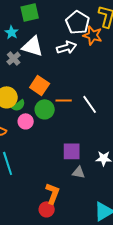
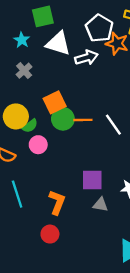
white triangle: (33, 46) -> (58, 44), moved
orange square: (40, 85) -> (55, 102), turned 30
green circle: (45, 109) -> (63, 119), moved
orange L-shape: (53, 193) -> (57, 202), moved
red circle: (47, 209) -> (50, 234), moved

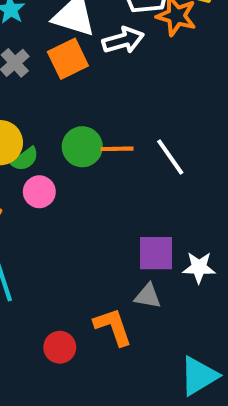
orange square: (55, 102) -> (68, 59), moved
purple square: (92, 180) -> (156, 253), moved
orange L-shape: (57, 202) -> (113, 327), moved, turned -40

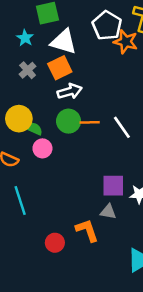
white arrow: (123, 40) -> (70, 91), moved
green semicircle: (25, 159) -> (34, 129), turned -119

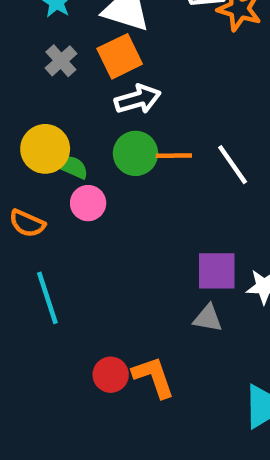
orange L-shape: (87, 230) -> (154, 377), moved

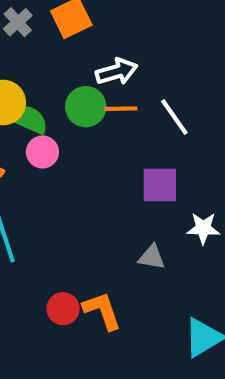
white arrow: (138, 99) -> (117, 72), moved
green semicircle: (72, 167) -> (28, 119), size x1.4
purple square: (217, 271) -> (160, 185), moved

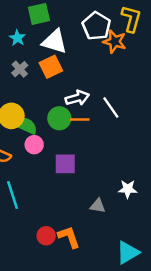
white line: (174, 117) -> (111, 107), moved
purple square: (160, 185) -> (65, 164), moved

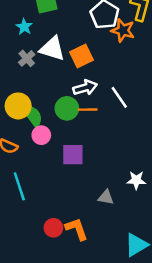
white triangle: (55, 42) -> (52, 49), moved
orange square: (51, 67) -> (81, 56), moved
green semicircle: (26, 125) -> (33, 116), turned 30

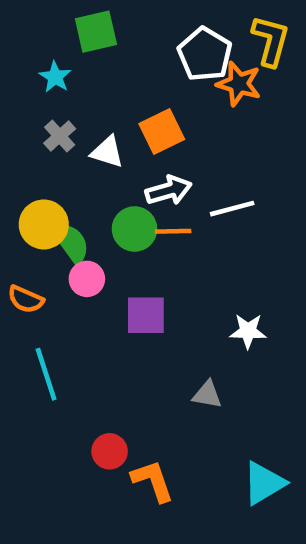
white triangle: (52, 49) -> (107, 152), moved, size x0.7
white line: (119, 97) -> (232, 209), turned -70
white star: (136, 180) -> (248, 331), moved
orange L-shape: (77, 229) -> (153, 481), moved

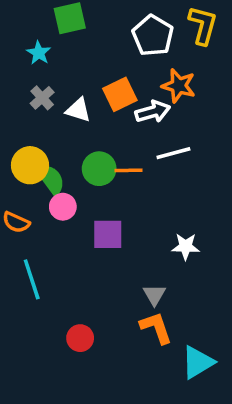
orange star: (239, 84) -> (179, 86), moved
white arrow: (169, 190) -> (153, 112), moved
gray triangle: (207, 395) -> (154, 295), turned 50
orange L-shape: (153, 481) -> (156, 328), moved

